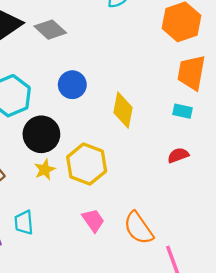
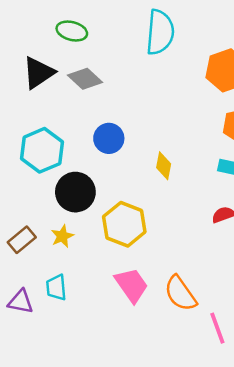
yellow diamond: (123, 110) -> (164, 166), size x0.7
yellow star: (45, 170) -> (62, 236), moved
pink trapezoid: (93, 220) -> (131, 285), size x1.4

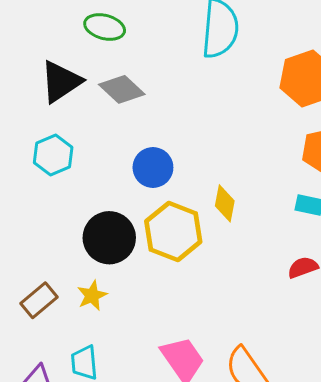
cyan hexagon: (42, 150) -> (53, 155), moved, size x0.7
yellow hexagon: (124, 224) -> (173, 231), moved

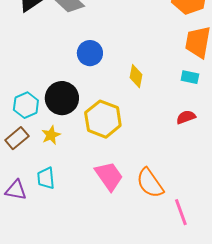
cyan hexagon: (53, 155) -> (26, 105), moved
yellow hexagon: (173, 231) -> (103, 119), moved

